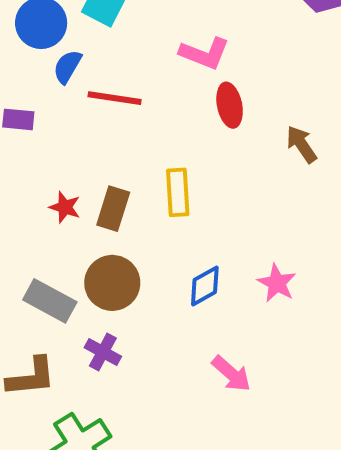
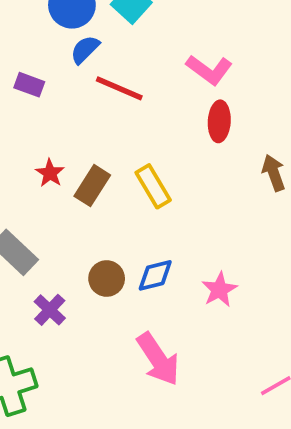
yellow rectangle: (178, 192) -> (153, 186), turned -42
brown circle: (112, 283) -> (107, 279), moved, size x0.7
pink arrow: (231, 374) -> (158, 359), size x1.4

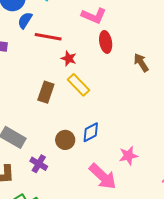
red star: (50, 173) -> (69, 58), moved
pink star: (219, 290) -> (128, 156), moved, turned 30

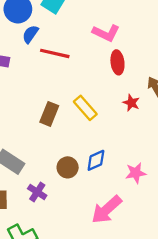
red star: (69, 58) -> (131, 103), moved
pink star: (128, 156) -> (136, 173), moved
pink arrow: (103, 176) -> (107, 210), turned 92

